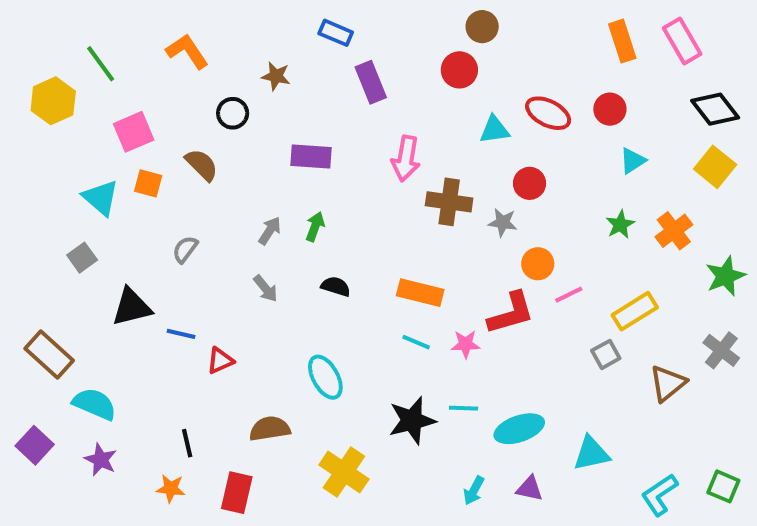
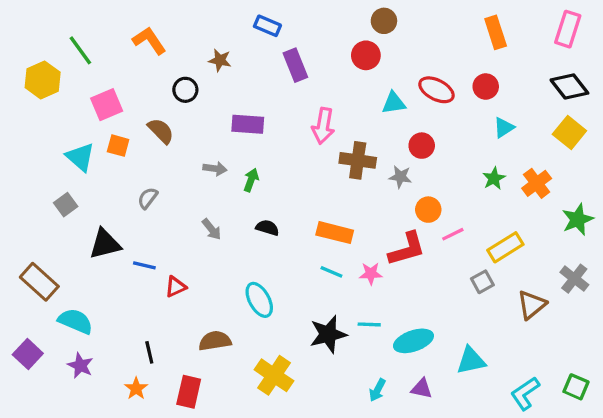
pink rectangle: (682, 41) -> (568, 29), moved, turned 48
gray arrow: (270, 231) -> (215, 169), moved, turned 65
orange star: (171, 489) -> (136, 388), turned 30

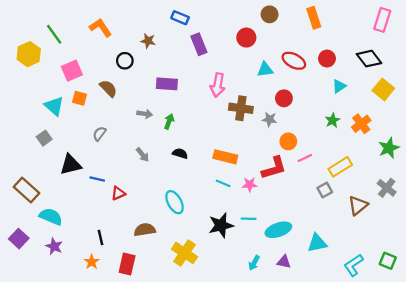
brown circle: (384, 21) -> (270, 14), moved
orange rectangle: (496, 32) -> (314, 18), moved
black diamond: (569, 87) -> (369, 59), moved

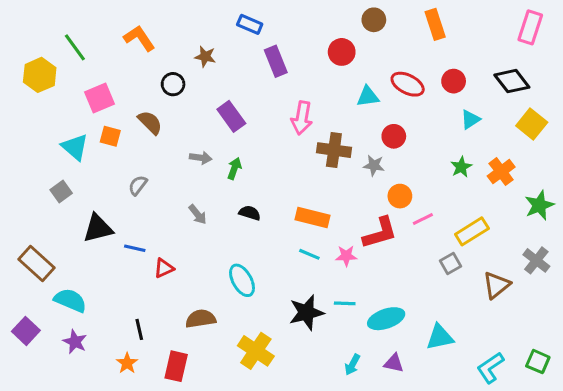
purple rectangle: (167, 84) -> (231, 116), turned 50

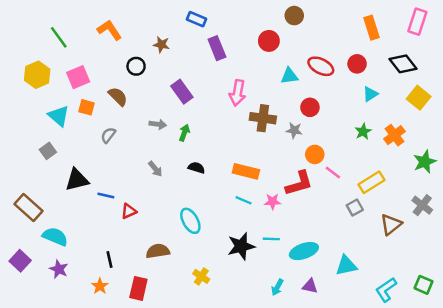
orange rectangle: (435, 24) -> (372, 28), moved
yellow hexagon: (40, 75) -> (37, 75), moved
gray semicircle: (138, 185) -> (108, 135), moved
pink line: (423, 219) -> (333, 173), turned 63
yellow cross: (256, 351) -> (201, 276), size x0.6

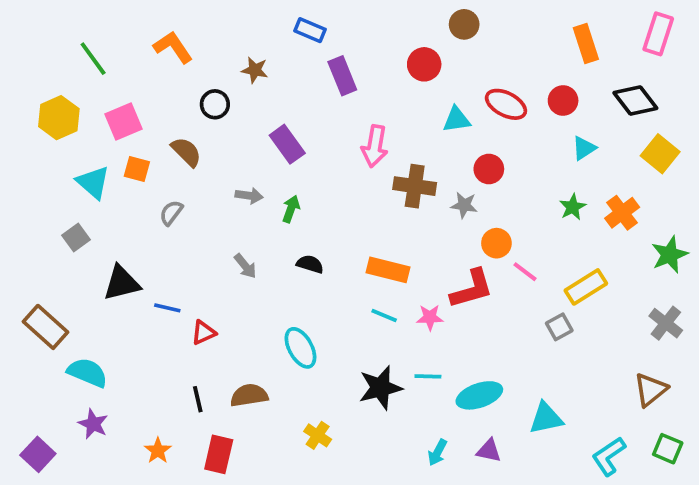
brown triangle: (391, 224) -> (651, 390), moved
black line: (109, 259) -> (198, 399), moved
purple square: (20, 261) -> (38, 454), moved

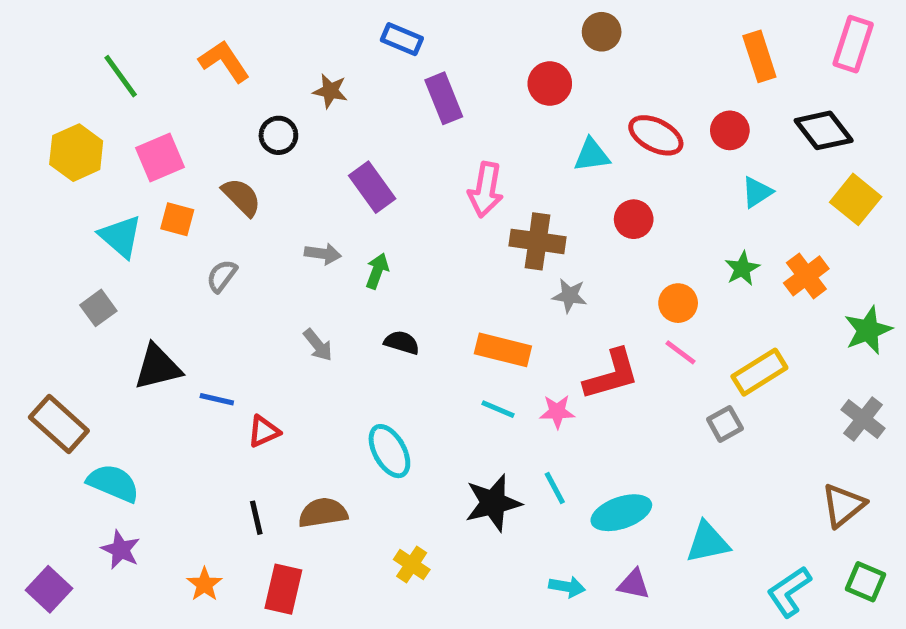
gray star: (464, 205) -> (570, 296), moved
orange circle: (496, 243) -> (678, 303), moved
cyan line: (428, 376) -> (555, 488), turned 60
cyan arrow: (437, 452) -> (567, 587), turned -108

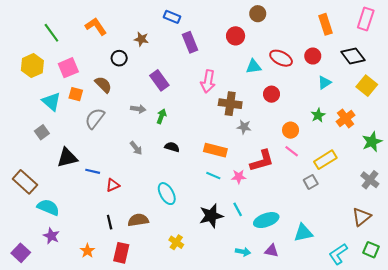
gray semicircle: (222, 276) -> (95, 118), size x1.5

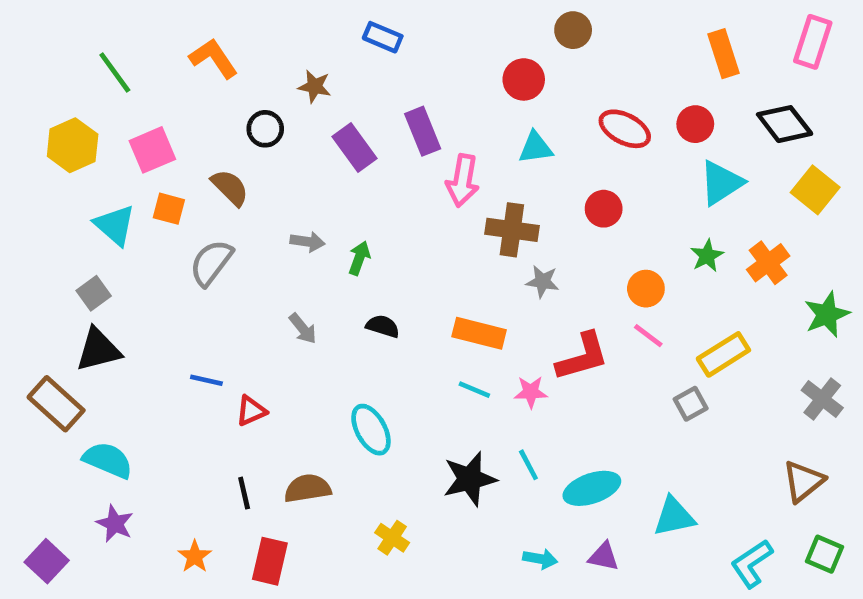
purple rectangle: (190, 42) -> (423, 131), moved
cyan triangle: (254, 67) -> (535, 148), moved
purple rectangle: (159, 80) -> (355, 148), moved
cyan triangle: (324, 82) -> (721, 183), size x1.5
black triangle: (67, 158) -> (98, 350), moved

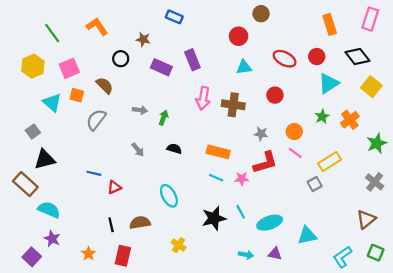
purple rectangle: (355, 148) -> (161, 67), turned -30
pink arrow: (463, 180) -> (203, 98), moved
gray star: (543, 282) -> (261, 134), moved
gray square: (94, 293) -> (33, 132), moved
purple square: (47, 561) -> (32, 257), moved

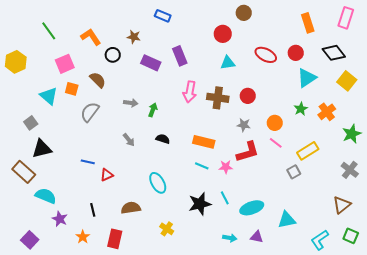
orange L-shape: (97, 27) -> (91, 37), moved
yellow hexagon: (33, 66) -> (16, 62), moved
red circle: (275, 95) -> (248, 96), moved
black line: (111, 225) -> (93, 210), moved
purple star: (52, 239) -> (60, 219), moved

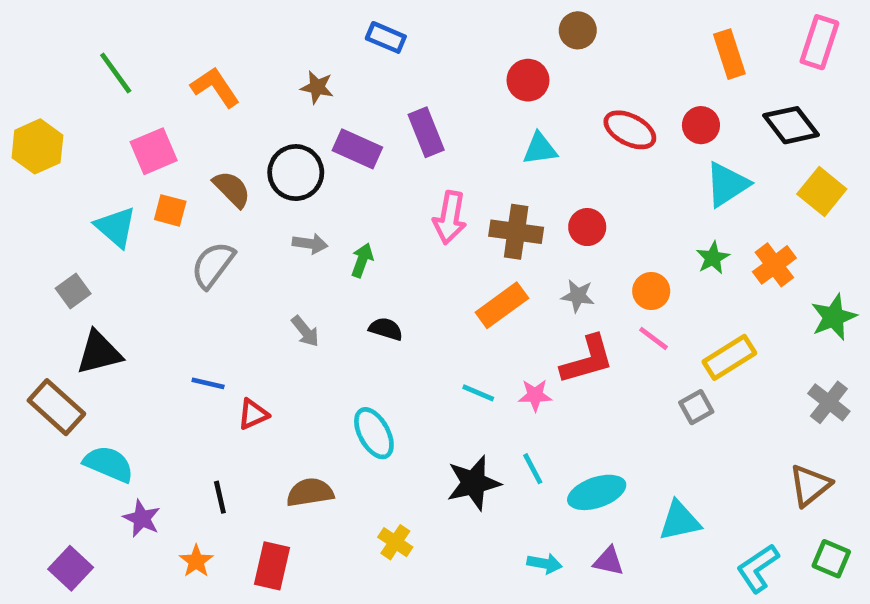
black circle: (113, 55) -> (296, 173), moved, size x1.5
orange rectangle: (204, 142) -> (502, 305), moved, turned -50

